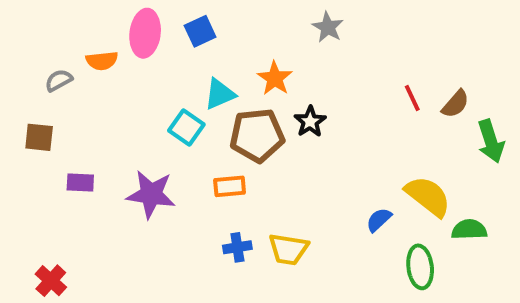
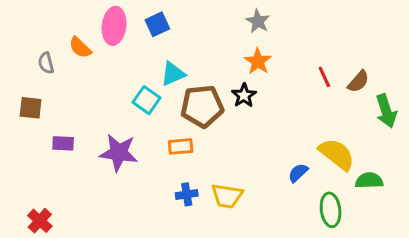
orange semicircle: (102, 61) -> (80, 48), turned 50
orange star: (275, 78) -> (258, 61), moved
gray semicircle: (59, 80) -> (46, 63), turned -75

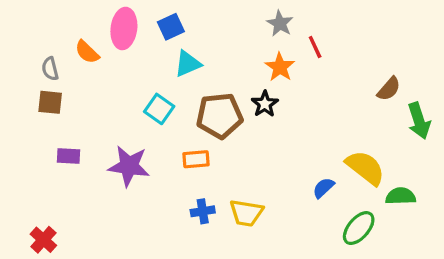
cyan triangle: (173, 74) -> (188, 64), moved
red line: (324, 77) -> (315, 47), moved
brown square: (31, 108) -> (50, 102), moved
green ellipse: (331, 210) -> (359, 228), turned 48

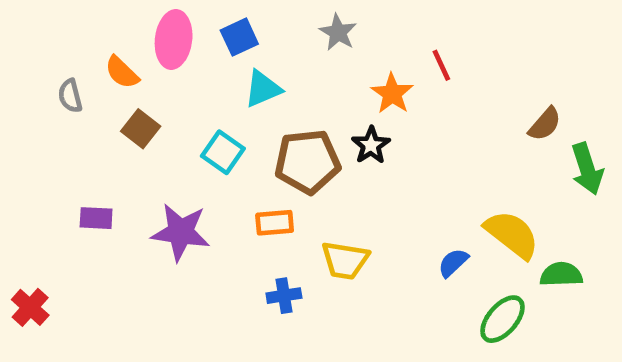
gray star: (280, 23) -> (338, 32), moved
brown square: (50, 102) -> (141, 129), moved, turned 32
yellow trapezoid: (246, 213) -> (345, 260), moved
red cross: (43, 240) -> (30, 307), moved

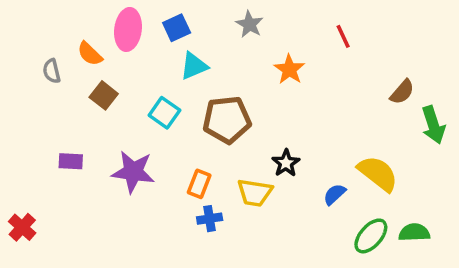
red line: (441, 65) -> (343, 36), moved
black star: (371, 145) -> (286, 163), moved
orange rectangle: (275, 223) -> (199, 184), moved, turned -64
green semicircle: (561, 274) -> (414, 232), moved

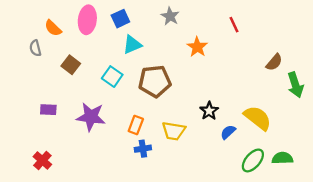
orange semicircle: (90, 54) -> (53, 28), moved
black star: (286, 163) -> (209, 111), moved
red cross: (22, 227) -> (42, 160), moved

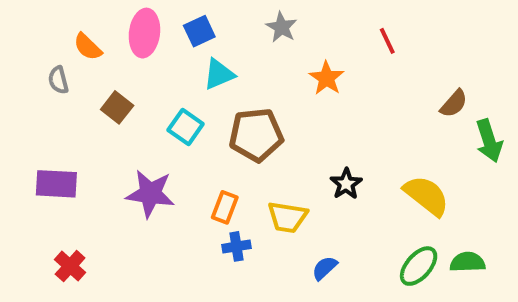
purple rectangle: (48, 110) -> (56, 184), moved, size x1.5
blue semicircle: (228, 132) -> (325, 268), moved

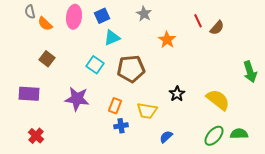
gray semicircle: (58, 80) -> (30, 12), moved
brown semicircle: (454, 104) -> (217, 28), moved
brown square: (117, 107) -> (47, 59), moved

